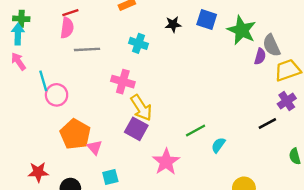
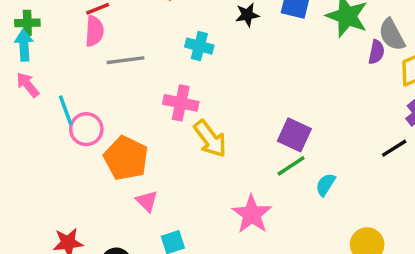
purple square: (136, 129) -> (294, 135), moved
orange pentagon: (75, 134) -> (126, 158), moved

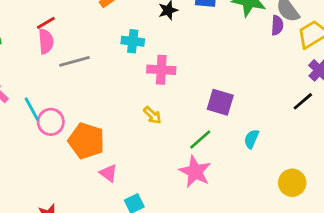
pink cross: (181, 103) -> (161, 70), moved
yellow arrow: (210, 139) -> (152, 115), size x0.6
green line: (291, 166) -> (200, 139), moved

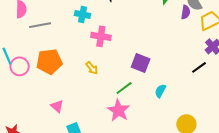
orange pentagon: (86, 141) -> (49, 62), moved, turned -30

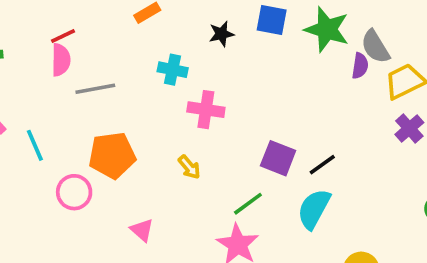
pink circle: (20, 66) -> (74, 192), moved
black line: (199, 67) -> (322, 165), moved
cyan semicircle: (160, 91) -> (314, 209), size x1.6
pink triangle: (57, 106) -> (142, 230), moved

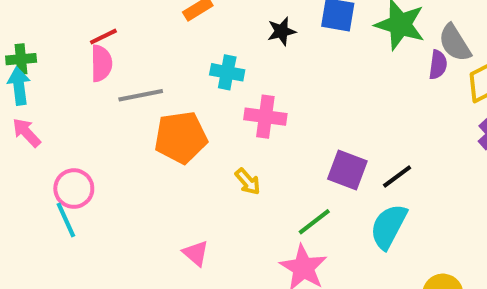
cyan line: (35, 145) -> (66, 220), moved
orange pentagon: (112, 155) -> (181, 137), moved
pink circle: (74, 192) -> (74, 189), moved

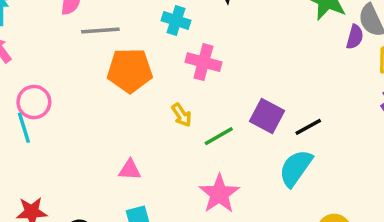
green line: (314, 222) -> (219, 136), moved
pink triangle: (196, 253) -> (130, 170), turned -45

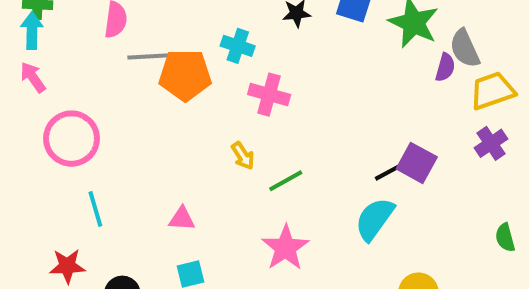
orange pentagon: (130, 70) -> (185, 75), moved
pink circle: (34, 102) -> (72, 139), size x1.4
purple square: (267, 116) -> (417, 163), moved
cyan line: (24, 128) -> (95, 209), moved

